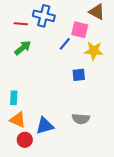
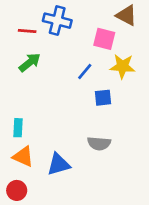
blue line: (65, 44) -> (85, 72), moved
gray semicircle: (81, 119) -> (99, 143), moved
red circle: (25, 140) -> (17, 190), moved

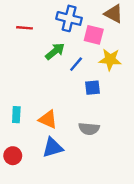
blue cross: (57, 21) -> (69, 18), moved
green arrow: (30, 62) -> (55, 51), moved
orange triangle: (23, 156) -> (48, 119), moved
red circle: (17, 190) -> (13, 156), moved

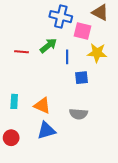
red line: (24, 28) -> (21, 52), moved
blue line: (76, 64) -> (67, 57), turned -40

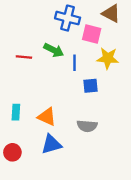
green arrow: (48, 46) -> (54, 50), turned 66

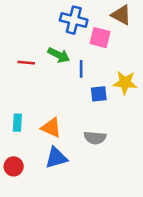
yellow star: (108, 58) -> (125, 83), moved

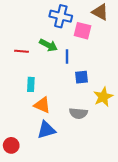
yellow star: (125, 83) -> (103, 97), moved, turned -30
cyan rectangle: (17, 123) -> (31, 84), moved
red circle: (14, 166) -> (11, 145), moved

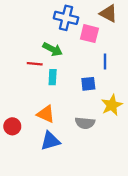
red line: (22, 51) -> (35, 64), moved
blue line: (67, 56) -> (105, 61), moved
cyan rectangle: (31, 84) -> (53, 77), moved
red circle: (11, 145) -> (12, 126), moved

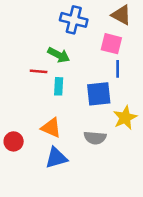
pink square: (89, 34) -> (111, 44), moved
blue square: (88, 84) -> (99, 94), size x1.5

